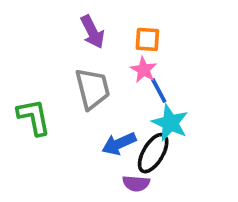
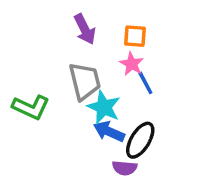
green L-shape: (34, 117) -> (31, 107), turned 126
cyan star: (170, 123) -> (104, 107), moved
blue arrow: (119, 144) -> (109, 132), turned 48

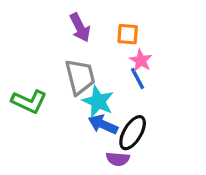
pink star: (132, 64) -> (141, 60), moved

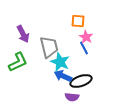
purple arrow: (80, 28) -> (23, 34), moved
green L-shape: (29, 101) -> (18, 62), turned -50
black ellipse: (133, 133) -> (81, 81), turned 40

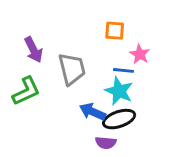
pink star: (86, 37) -> (140, 54), moved
blue line: (84, 48) -> (123, 70), turned -56
cyan star: (60, 62) -> (119, 91), moved

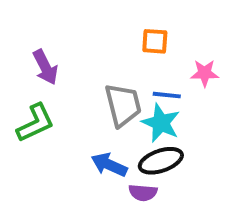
pink star: (140, 54) -> (205, 73), moved, turned -30
gray trapezoid: (72, 69) -> (123, 105), moved
blue arrow: (92, 112) -> (109, 165), moved

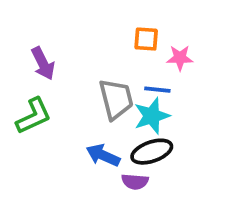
pink star: (205, 73) -> (180, 58), moved
cyan star: (161, 123) -> (152, 116), turned 30

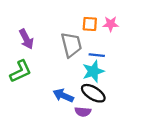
pink star: (180, 58) -> (111, 24), moved
gray trapezoid: (116, 99) -> (71, 45), moved
black ellipse: (152, 152) -> (93, 93), turned 50

